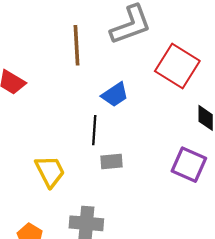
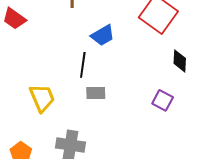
purple square: (189, 165) -> (163, 100), size x0.7

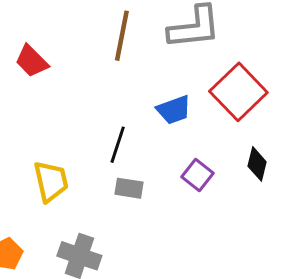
blue trapezoid: (103, 35) -> (174, 110), moved
purple square: (163, 100) -> (197, 175), moved

